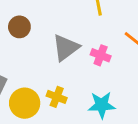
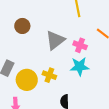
cyan star: (102, 105) -> (80, 67), moved

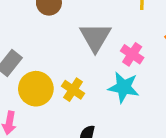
gray triangle: (55, 40) -> (95, 37), turned -35

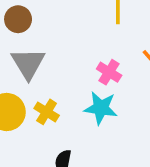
gray triangle: (95, 37) -> (28, 63), moved

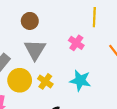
pink cross: (109, 72) -> (76, 43), moved

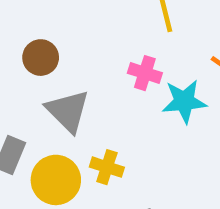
cyan star: (80, 80) -> (184, 101), moved

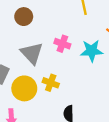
brown circle: (41, 58) -> (24, 17), moved
pink cross: (145, 73) -> (62, 44), moved

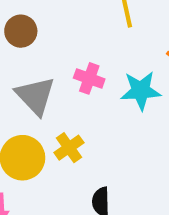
yellow cross: (51, 83) -> (69, 148), turned 35

